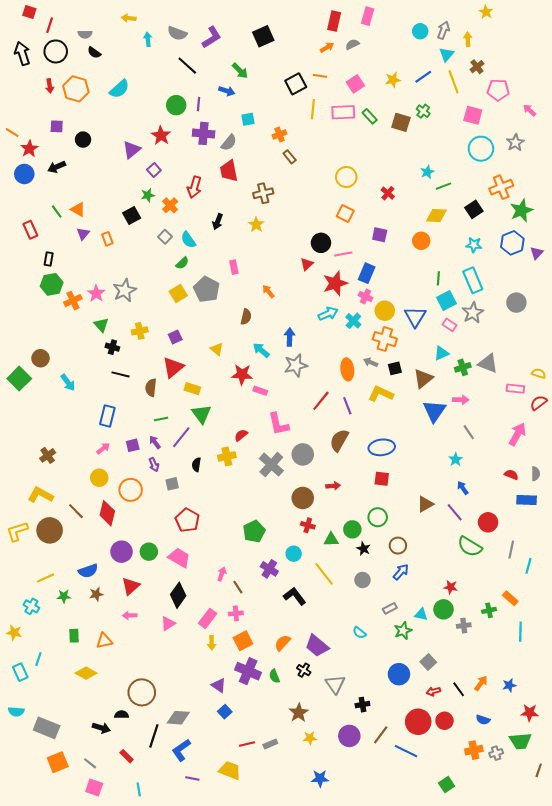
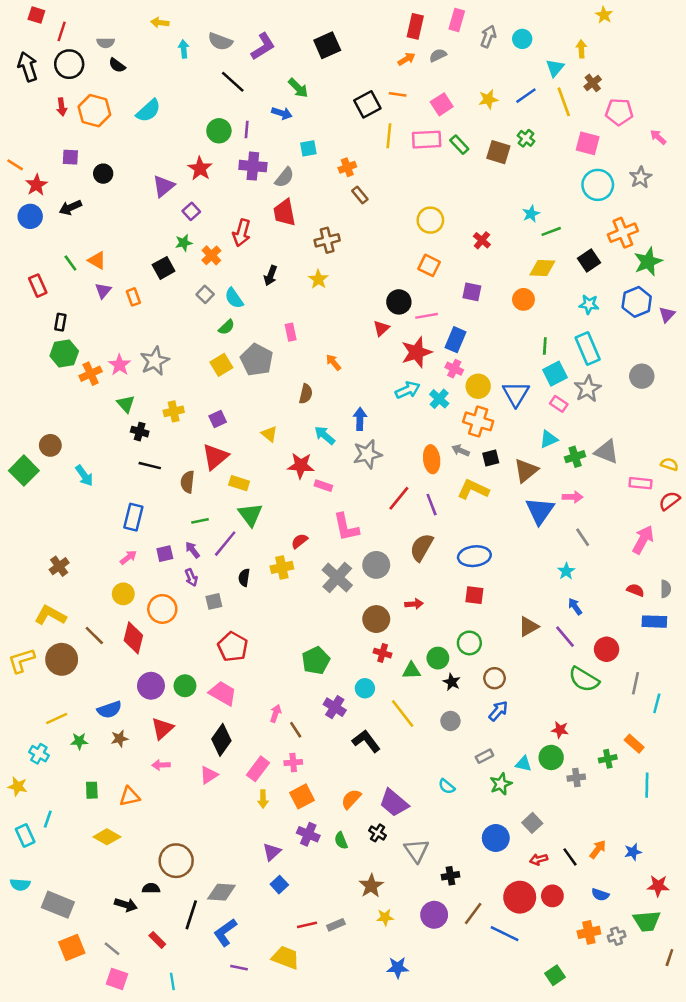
gray arrow: (443, 30) -> (488, 36), moved
purple cross: (248, 671) -> (308, 834), size x0.7
purple triangle: (219, 685) -> (272, 852), turned 42

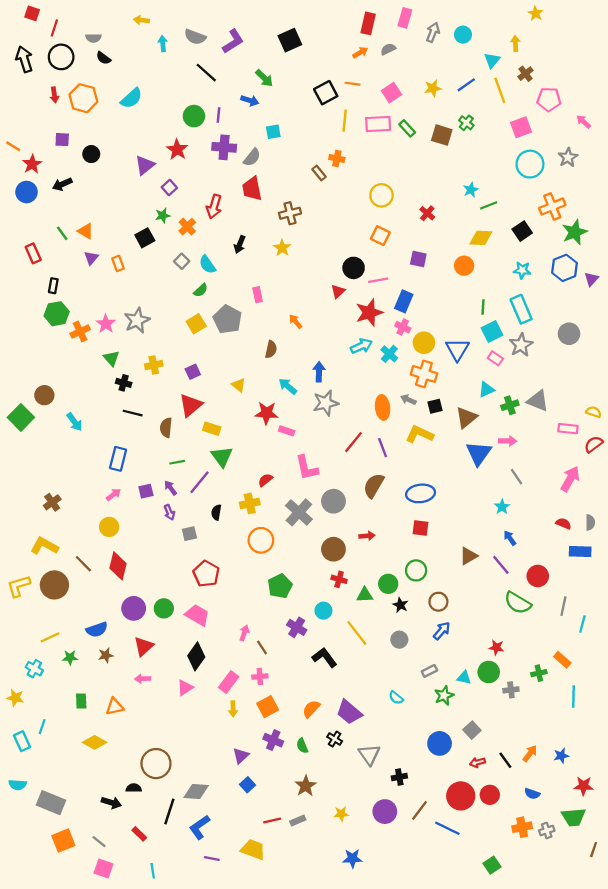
pink square: (588, 143) -> (521, 127), turned -35
orange cross: (347, 167) -> (337, 159), moved, turned 32
orange circle: (162, 609) -> (261, 540), moved
brown star: (371, 886) -> (306, 786), moved

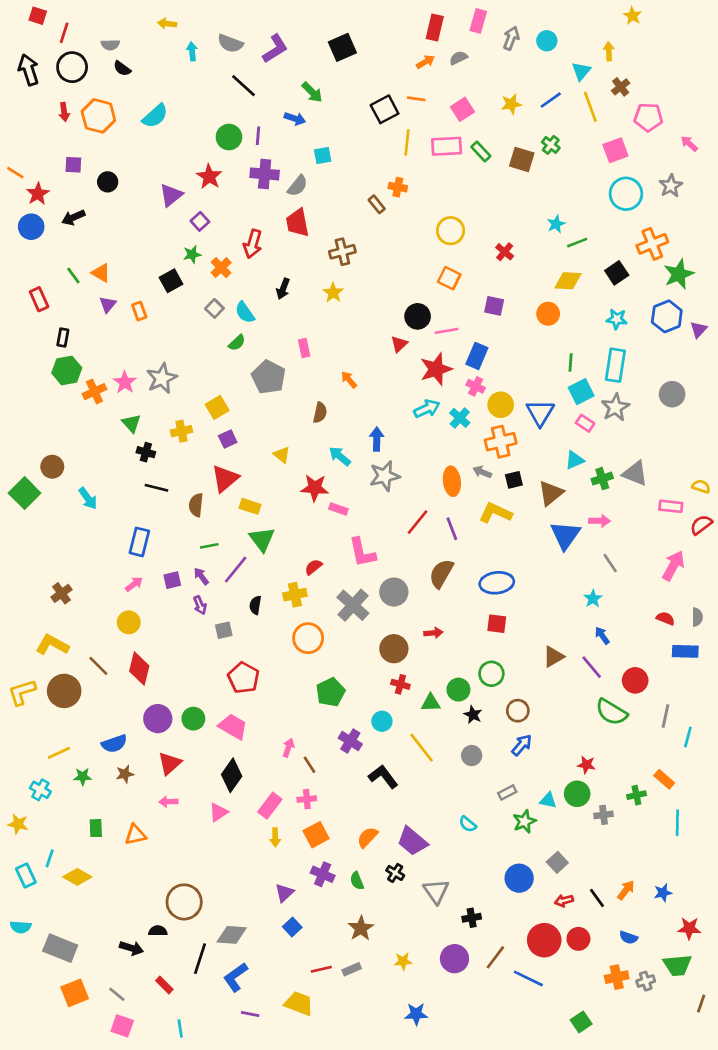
cyan rectangle: (521, 309) -> (615, 365), turned 32
yellow square: (196, 324) -> (217, 407), moved
orange cross: (424, 374) -> (501, 442), turned -30
yellow diamond: (95, 742) -> (77, 877), moved

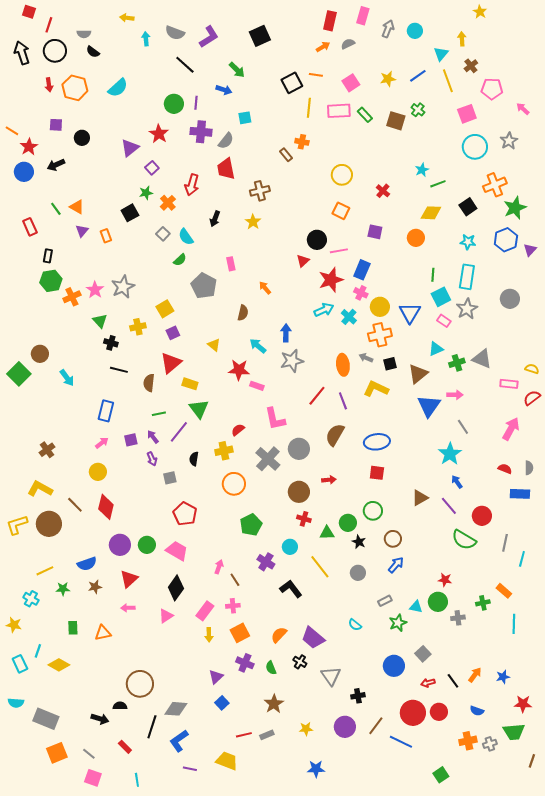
cyan star: (593, 599) -> (450, 454), size x1.6

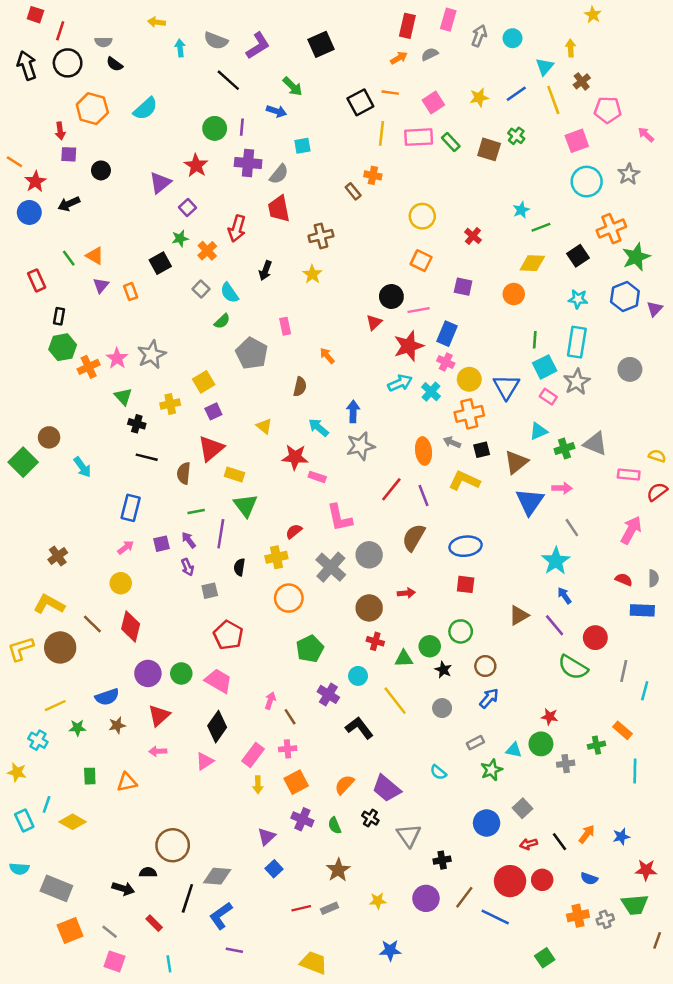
red arrow: (49, 85) -> (60, 131), moved
purple line: (179, 432) -> (221, 534), turned -30
yellow trapezoid: (227, 761) -> (314, 963), moved

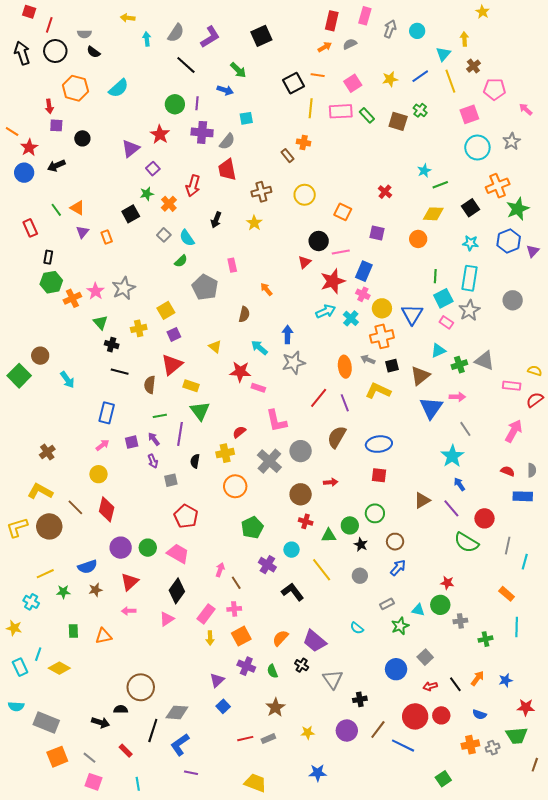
gray semicircle: (216, 41) -> (176, 33), turned -78
yellow circle: (422, 216) -> (305, 195), moved
green cross: (597, 745) -> (486, 639), moved

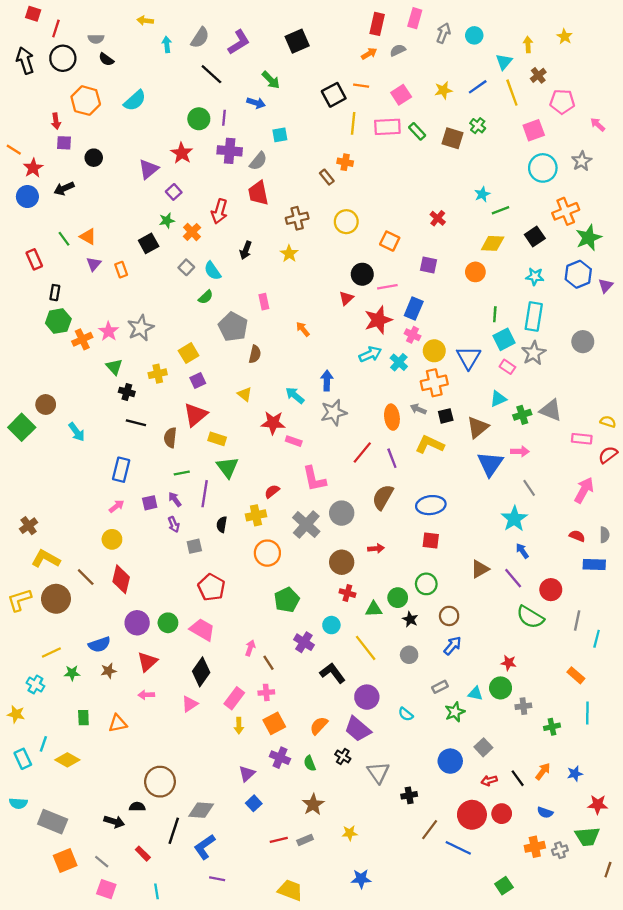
yellow star: (482, 12) -> (565, 37), moved
brown semicircle: (244, 314) -> (255, 354), moved
brown cross: (47, 452) -> (29, 526), moved
purple circle: (347, 731) -> (367, 697), moved

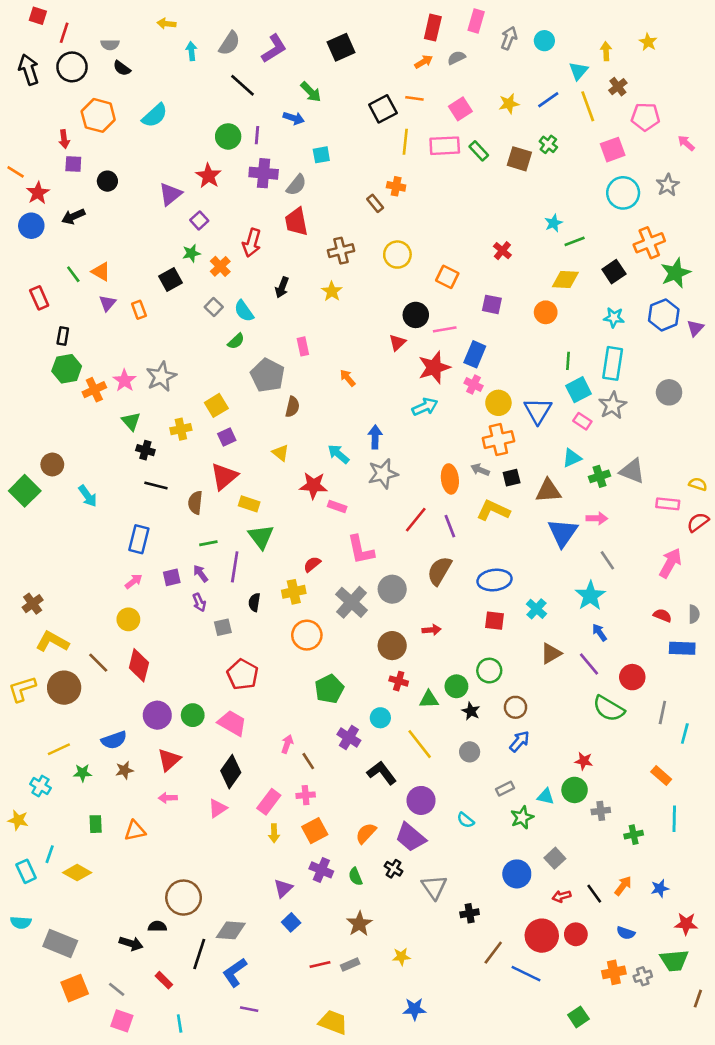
cyan cross: (399, 362) -> (536, 609), moved
brown triangle: (478, 427) -> (548, 491), turned 35

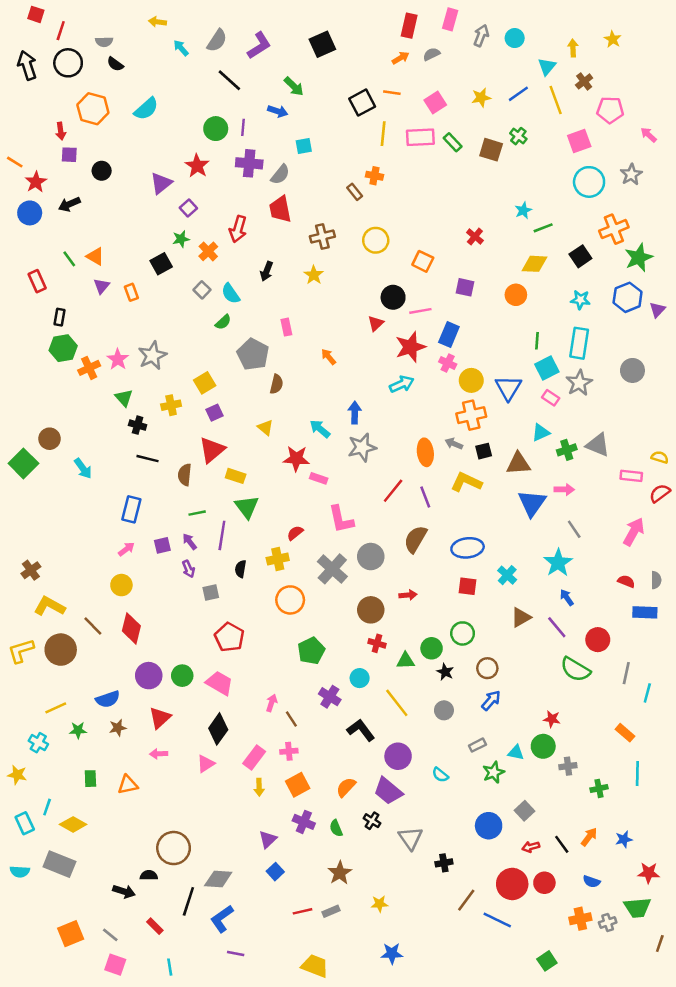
cyan arrow: (191, 51) -> (181, 48), turned -35
gray rectangle: (60, 943) -> (59, 864), moved

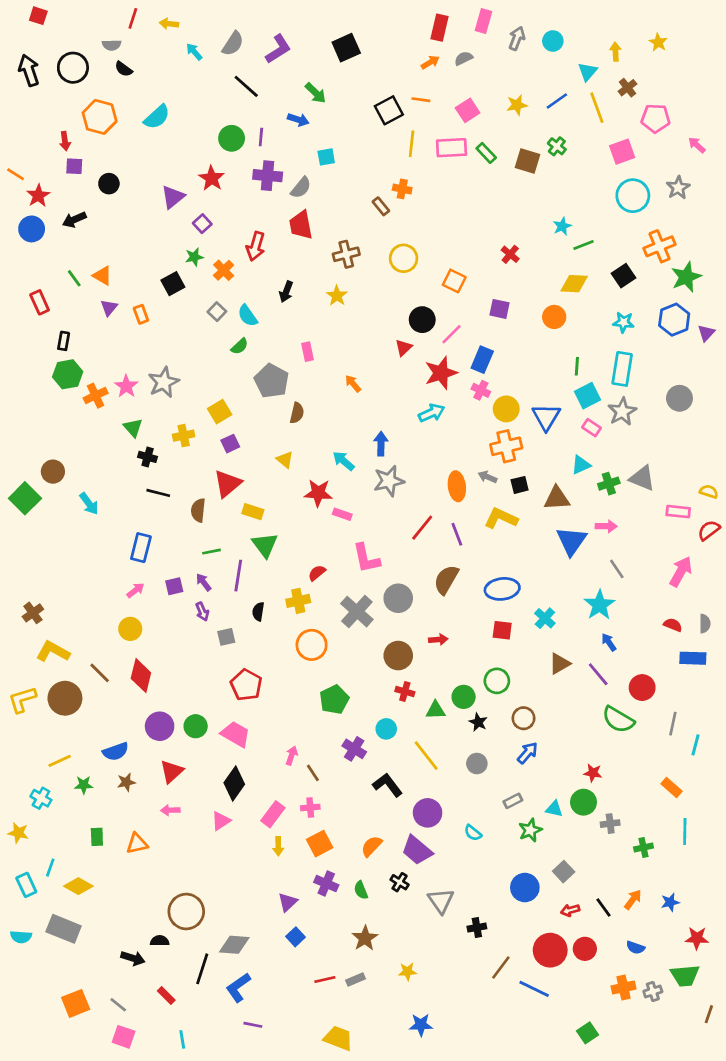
red line: (61, 31) -> (133, 18), moved
pink line: (420, 311) -> (452, 334), turned -35

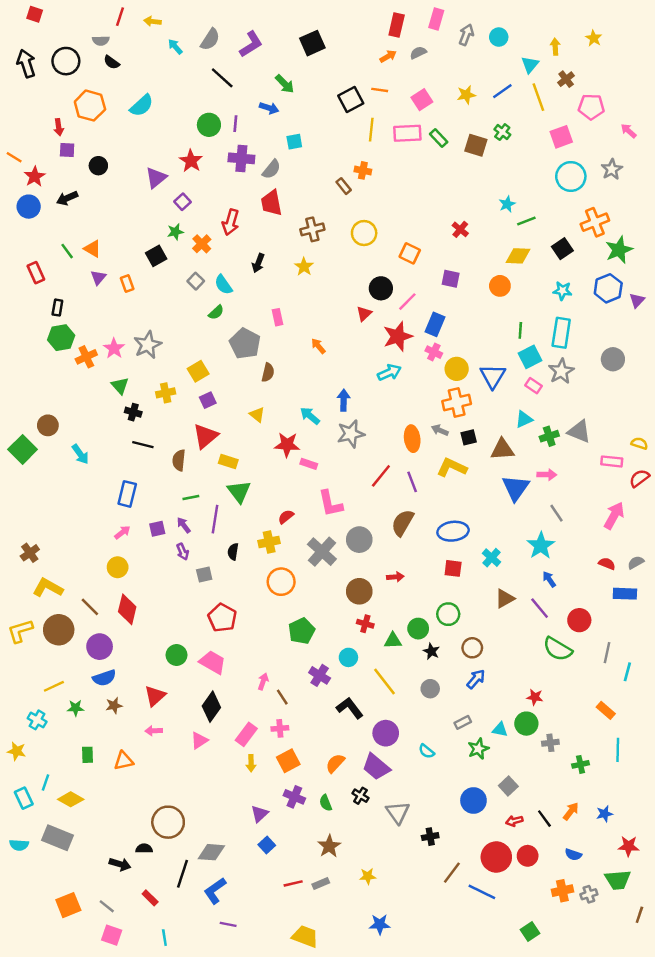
gray semicircle: (705, 624) -> (636, 562), turned -119
purple circle: (160, 726) -> (100, 647), moved

